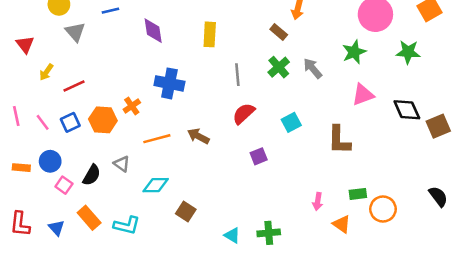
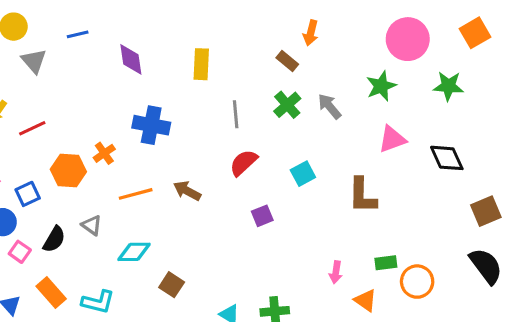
blue square: (70, 122) -> (28, 194), moved
brown square: (438, 126) -> (486, 211), moved
black semicircle: (438, 196) -> (486, 266), size x1.4

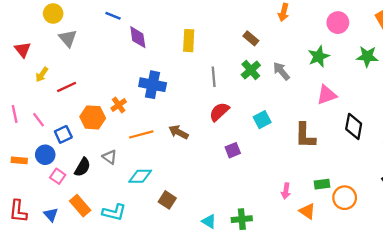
orange arrow: (311, 33) -> (284, 12), moved
blue line: (78, 34) -> (113, 16), moved, turned 35
pink circle: (408, 39) -> (338, 23), size x0.7
black diamond: (447, 158) -> (354, 126), moved, turned 35

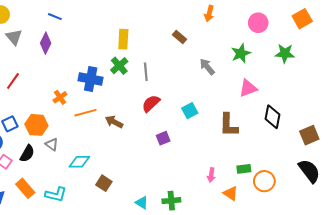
purple diamond: (138, 37) -> (46, 43), moved, turned 35
green cross: (251, 70) -> (119, 66), moved
red line: (67, 87) -> (13, 81), turned -30
orange hexagon: (93, 117) -> (36, 125), moved
orange line: (141, 134) -> (85, 113), moved

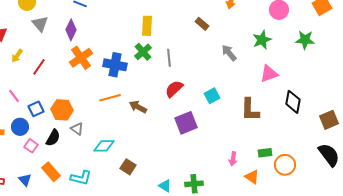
orange cross: (60, 97) -> (81, 58), moved, size x1.6
purple square: (163, 138) -> (186, 123), size x1.6

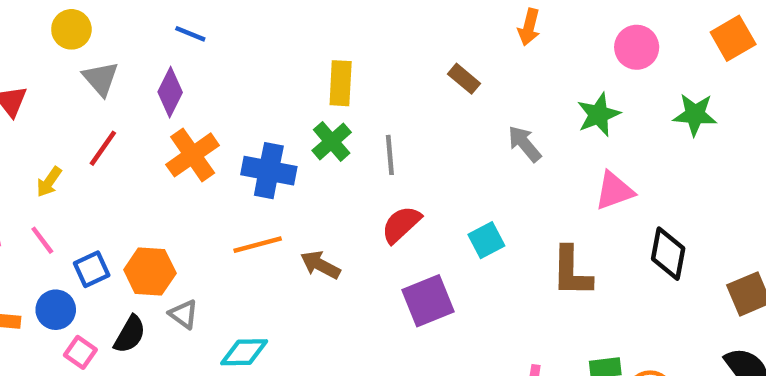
yellow arrow: (17, 56) -> (49, 182), moved
red line: (39, 67) -> (103, 148), moved

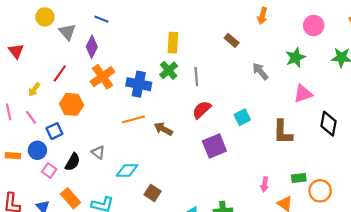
gray triangle: (101, 79) -> (67, 32), moved
orange hexagon: (150, 272) -> (72, 104), moved

